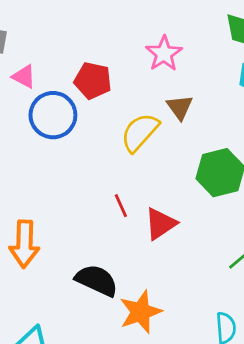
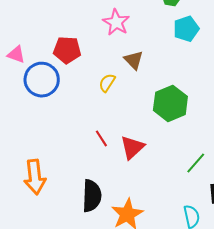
yellow semicircle: (140, 132) -> (107, 83), size x0.6
black semicircle: (97, 280) -> (92, 196), turned 76

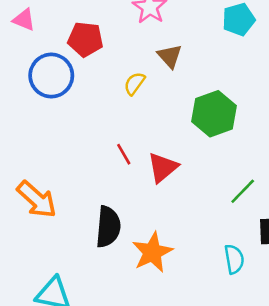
pink triangle: (16, 54) -> (24, 20), moved
orange arrow: (35, 177) -> (37, 199), turned -44

